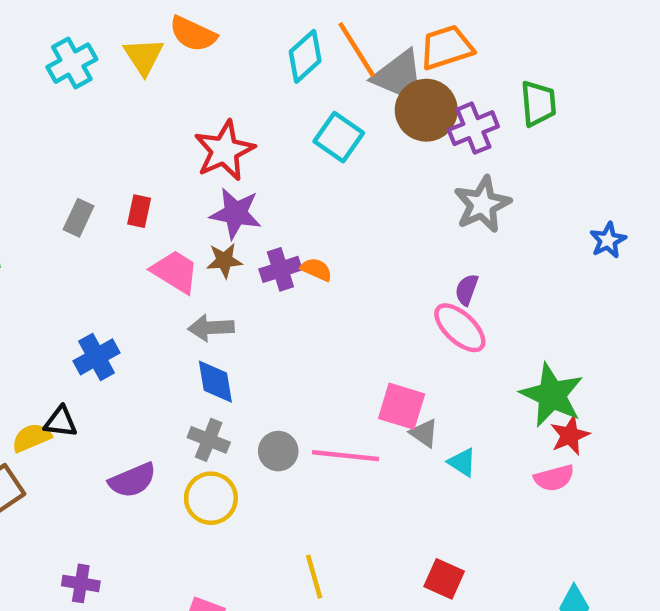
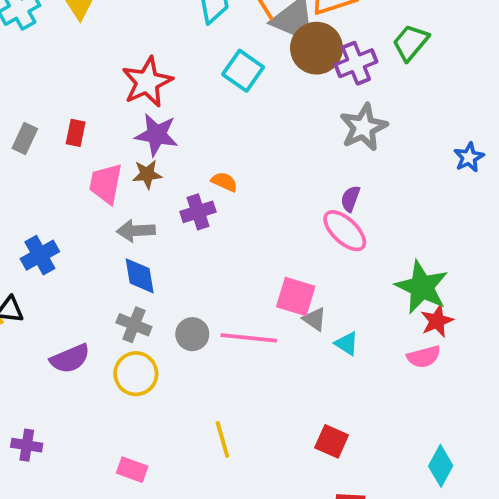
green trapezoid: (538, 103) -> (411, 43), turned -135
purple cross: (280, 269) -> (198, 212), moved
pink trapezoid: (175, 272) -> (106, 184), turned -111

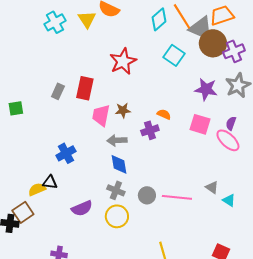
red rectangle: (76, 133) -> (85, 88), size x1.6
purple star: (157, 135) -> (206, 89), moved
pink square: (296, 297) -> (200, 124), moved

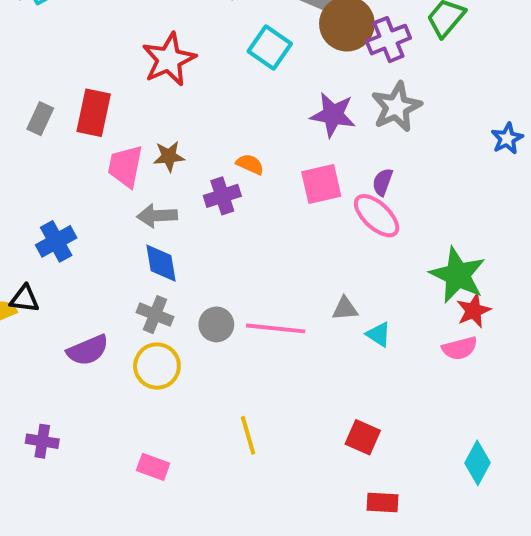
pink square: (200, 124) -> (321, 184), turned -30
gray triangle: (212, 187) -> (345, 309), turned -40

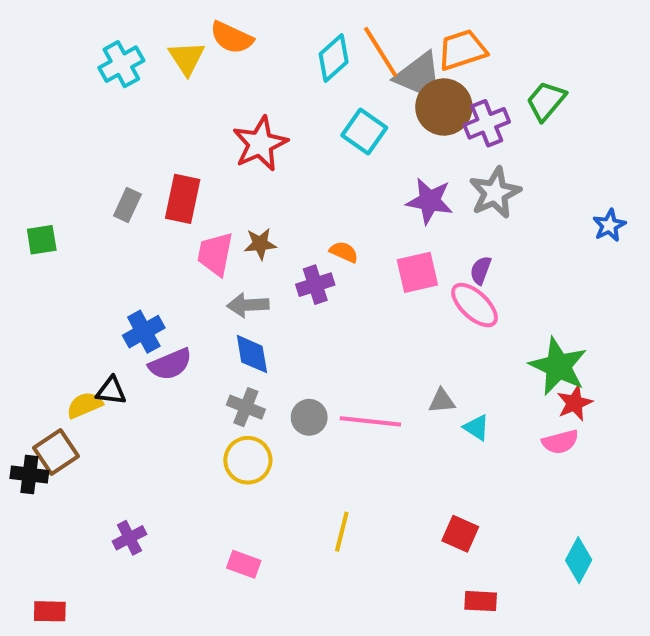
purple semicircle: (88, 350) -> (170, 364), moved
yellow line: (248, 435) -> (342, 532), turned 30
purple cross: (42, 441) -> (129, 538), turned -36

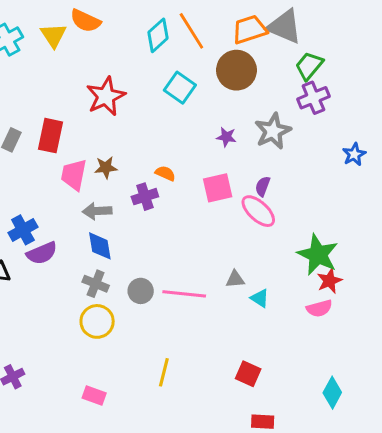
gray triangle: (419, 76) -> (284, 27), moved
purple cross: (487, 123) -> (313, 98), moved
purple star: (430, 201) -> (226, 137), size x0.6

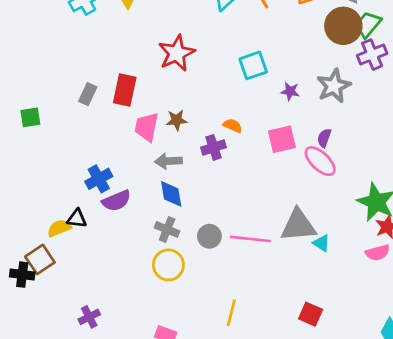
brown circle: (236, 70) -> (343, 26), moved
cyan square: (180, 88) -> (253, 65), moved, turned 36
gray triangle: (235, 279) -> (298, 225), size x2.0

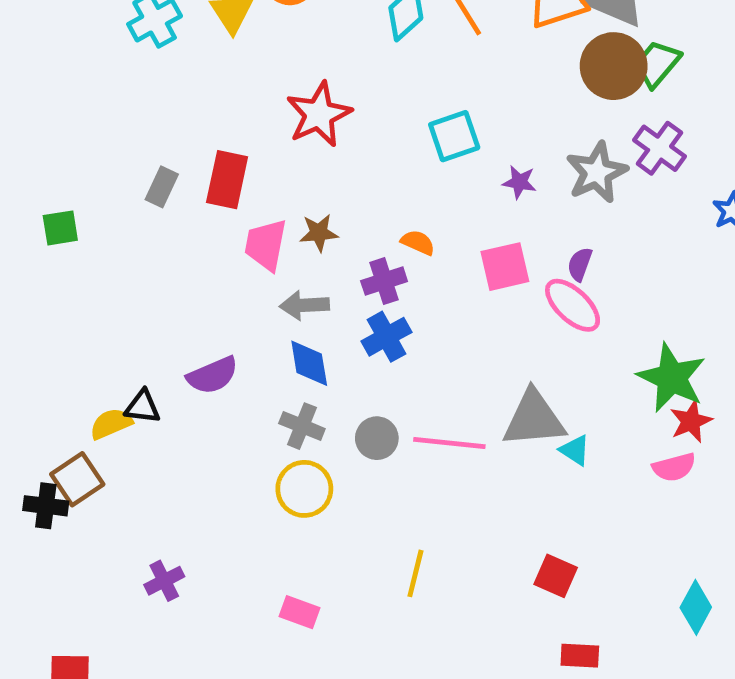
purple cross: (372, 55) -> (660, 148), moved, turned -32
blue cross: (99, 179) -> (386, 337), moved

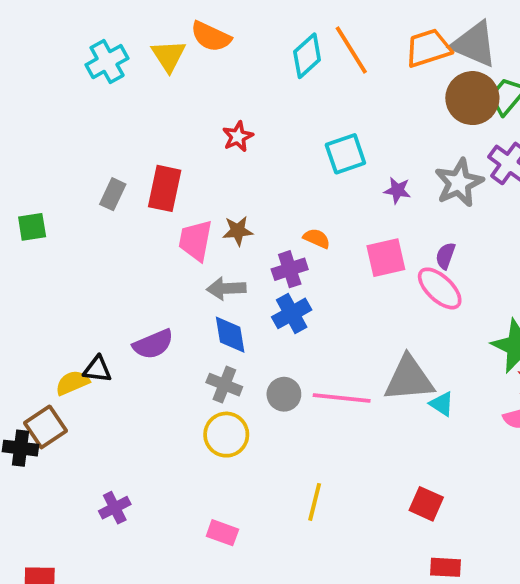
red star: (319, 114) -> (238, 137), size x0.6

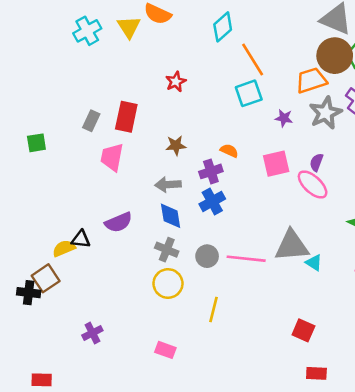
orange trapezoid: (428, 48) -> (311, 80), moved
orange line: (351, 50) -> (253, 60), moved
pink trapezoid: (195, 240) -> (112, 157), moved
yellow line: (315, 502) -> (214, 310), moved

